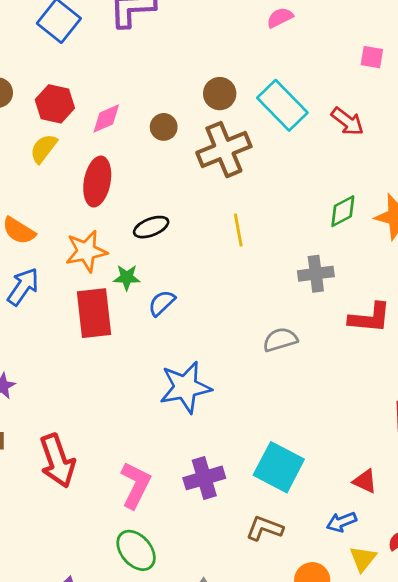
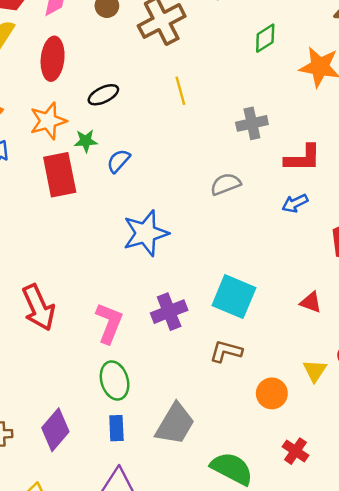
green diamond: (343, 211) -> (265, 38), moved
blue arrow: (341, 522) -> (295, 203), moved
green ellipse: (136, 550) -> (115, 380), turned 30

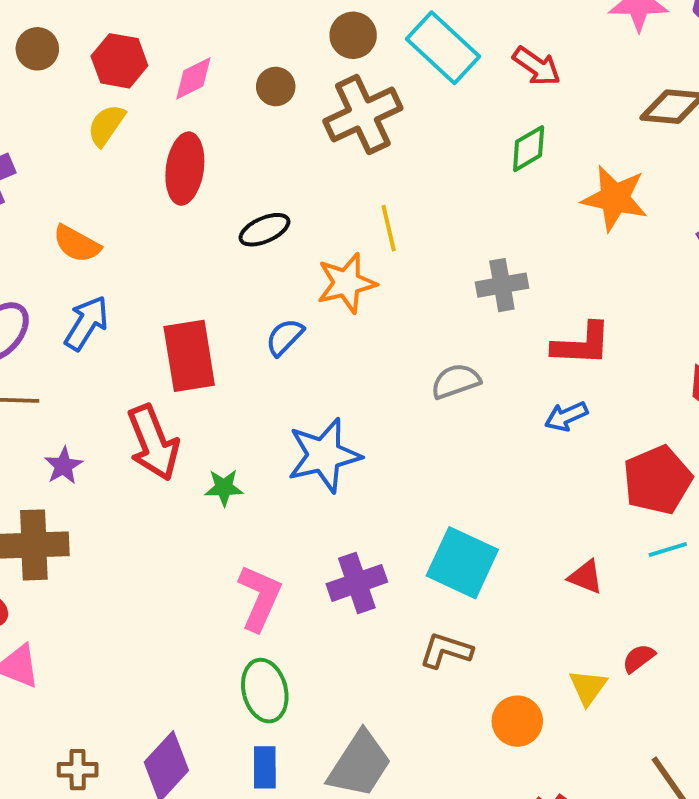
orange star: (48, 121) -> (346, 283), moved
green star: (86, 141) -> (224, 488), moved
red arrow: (39, 308) -> (153, 443), moved

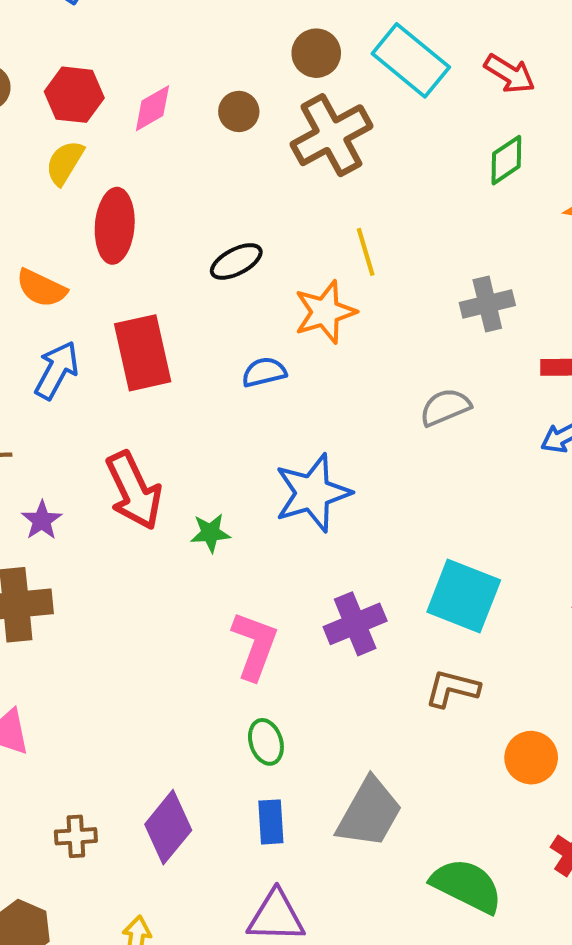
red ellipse: (185, 169) -> (115, 226), moved
blue semicircle: (285, 337) -> (264, 372), turned 36
red rectangle: (189, 356) -> (143, 353), moved
green ellipse: (265, 691) -> (266, 742), size x0.7

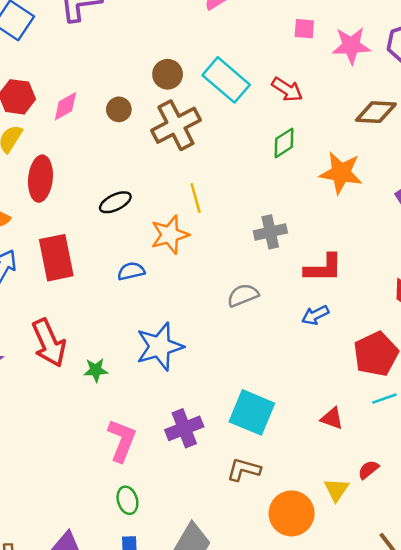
orange circle: (531, 758) -> (292, 513), size x1.4

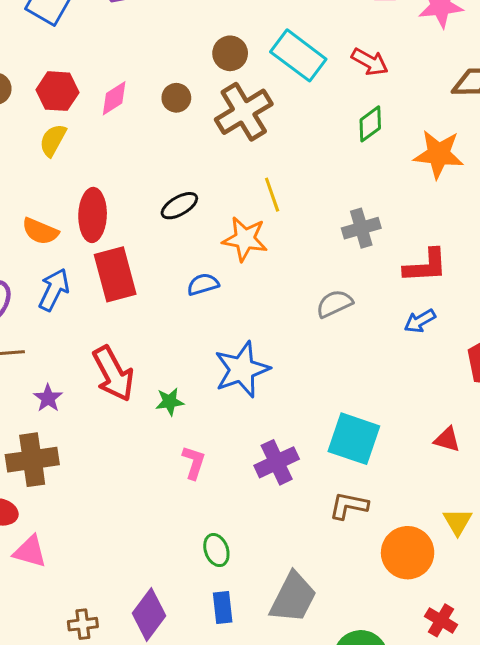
red ellipse: (40, 179) -> (93, 215), moved
orange star: (170, 235) -> (245, 239), turned 30
pink L-shape: (122, 440) -> (194, 462), moved, size x0.7

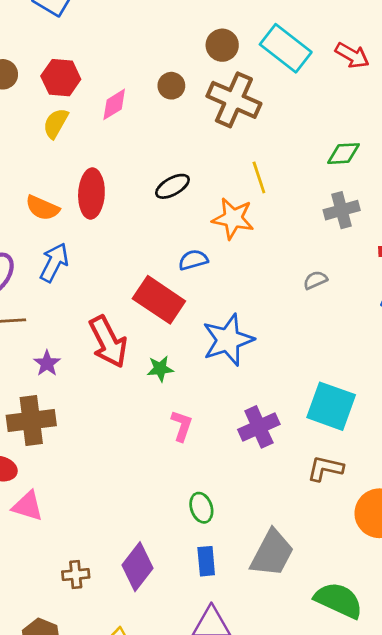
pink diamond: (114, 98) -> (114, 104), moved
brown cross: (244, 112) -> (234, 100), turned -36
green diamond: (370, 124) -> (343, 154), moved, turned 32
red rectangle: (115, 274) -> (159, 300), moved, turned -42
gray semicircle: (334, 304) -> (315, 280), size x0.7

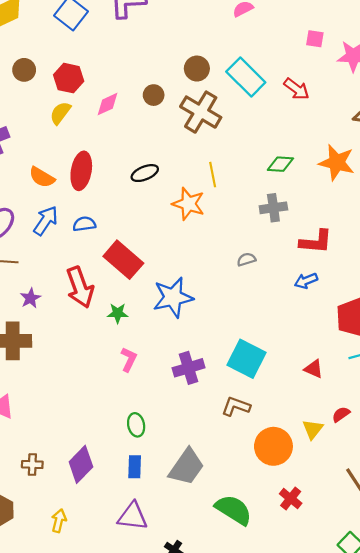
blue semicircle: (193, 260) -> (84, 224), moved

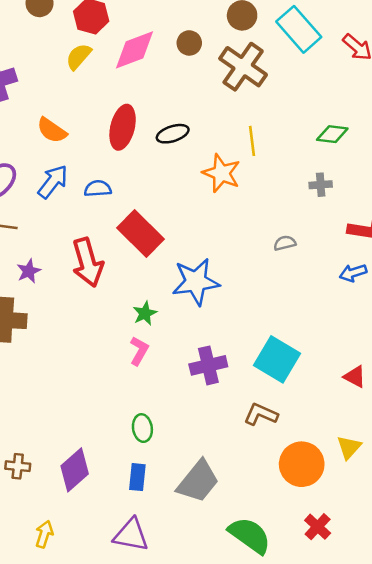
pink diamond: (107, 104) -> (135, 50), size x1.5
red ellipse: (81, 171) -> (123, 127), moved
gray cross: (273, 208) -> (321, 185), size x0.7
green star: (118, 313) -> (145, 313), moved, turned -30

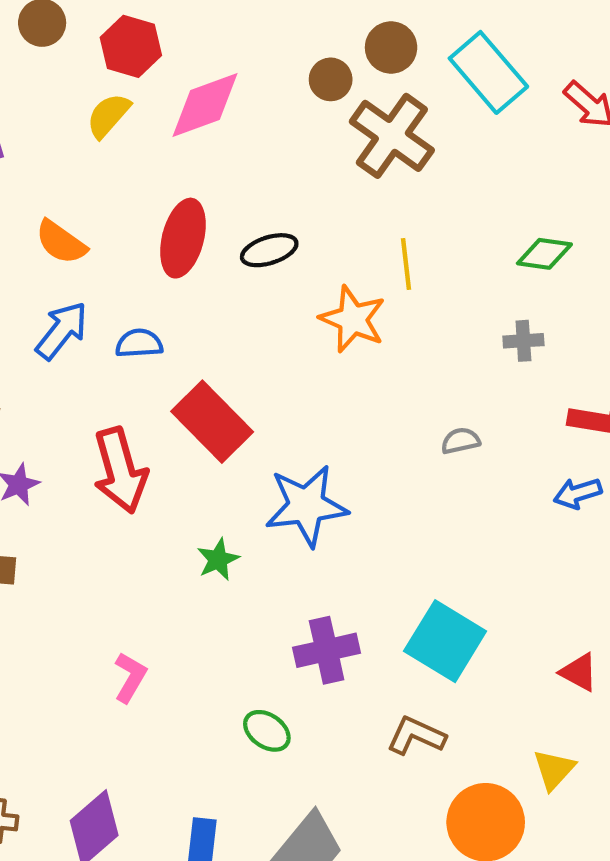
brown circle: (189, 43) -> (331, 79), moved
pink L-shape: (139, 351) -> (130, 677), moved
green ellipse: (142, 428) -> (267, 731), moved, turned -48
yellow triangle: (349, 447) -> (554, 770), moved

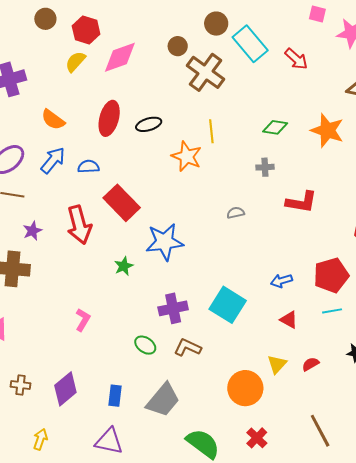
brown circle: (391, 47) -> (216, 24), moved
blue arrow: (578, 493) -> (282, 281), moved
brown L-shape: (416, 736) -> (188, 347), moved

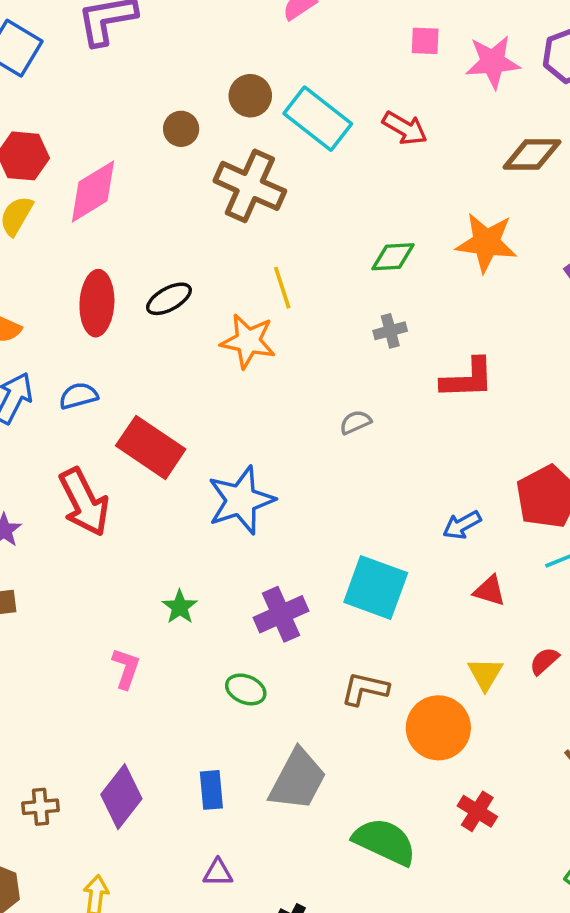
brown circle: (178, 46) -> (181, 129), moved
green star: (124, 266) -> (180, 607), moved
brown L-shape: (188, 347) -> (365, 689), moved
purple triangle: (109, 441) -> (218, 873), size x0.6

